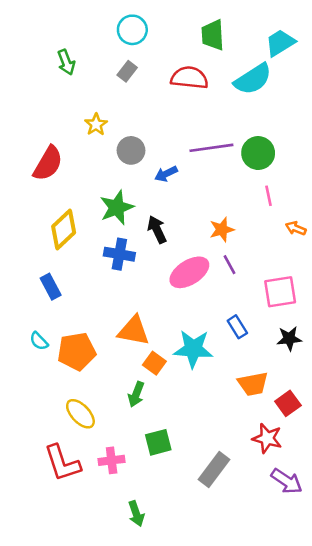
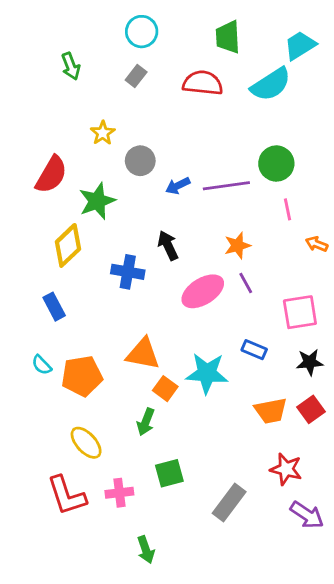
purple line: (211, 148) -> (226, 186), moved
green star: (117, 207) -> (97, 201), moved
blue rectangle: (237, 327) -> (254, 350), turned -35
red square: (288, 403) -> (311, 409), moved

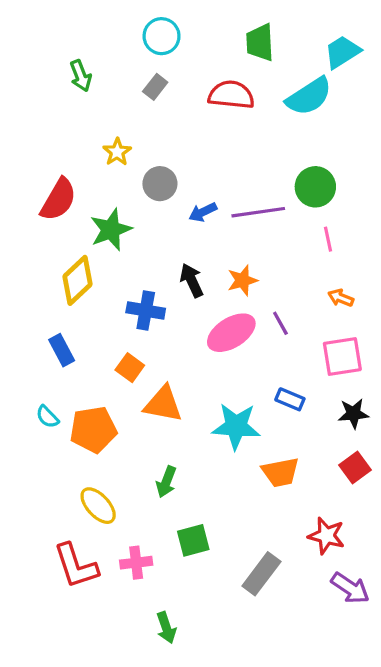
orange arrow: (317, 244) -> (341, 298), moved
orange star: (237, 245) -> (242, 280), moved
orange square: (165, 389) -> (130, 368), moved
orange trapezoid: (271, 411) -> (280, 472), moved

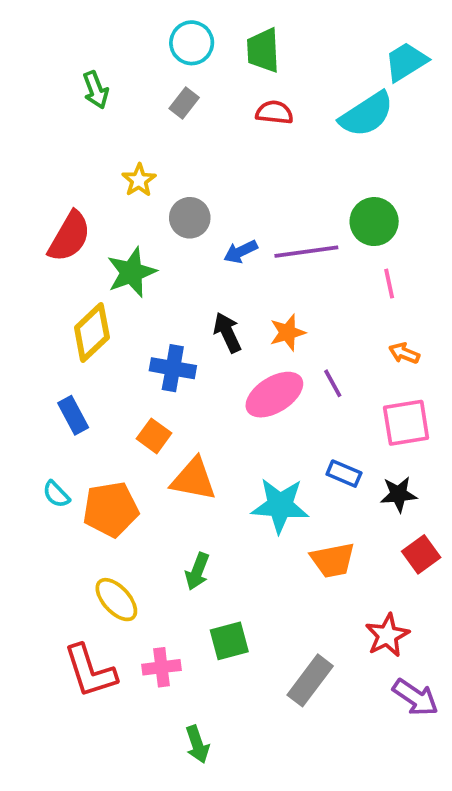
green trapezoid: (260, 42) -> (263, 50), moved
red semicircle: (231, 95) -> (274, 112), size x0.7
black star: (353, 414) -> (399, 494), moved
red star: (326, 536) -> (387, 635), turned 30

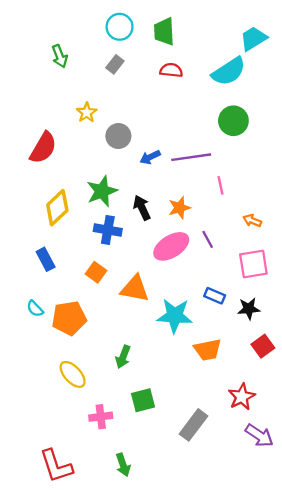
green circle: (374, 222) -> (233, 121), moved
green star: (131, 272) -> (102, 191), moved
pink line: (389, 284) -> (221, 185), moved
orange triangle: (194, 479) -> (135, 289), moved
red L-shape: (90, 671) -> (56, 466), moved

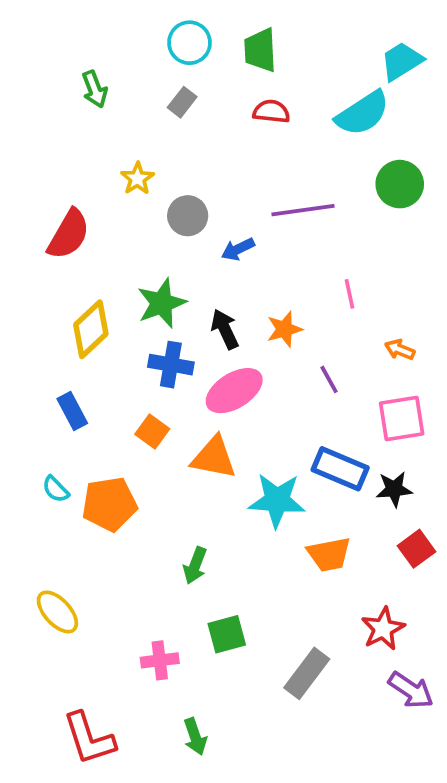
green circle: (233, 121) -> (400, 184), moved
purple line: (191, 157) -> (303, 210), moved
pink ellipse: (171, 246) -> (234, 391), moved
blue rectangle: (215, 296) -> (340, 469), size x1.6
yellow ellipse: (73, 374) -> (57, 612), moved

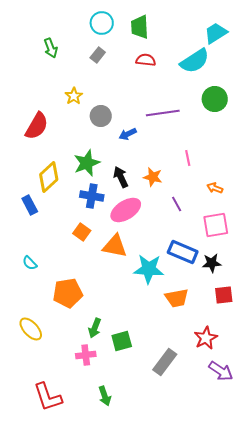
orange star: (284, 329) -> (153, 177), turned 30
blue rectangle: (72, 411) -> (30, 205), moved
orange pentagon: (110, 504) -> (68, 293), moved
red square: (416, 549) -> (224, 295), turned 30
green arrow: (195, 565) -> (95, 328), moved

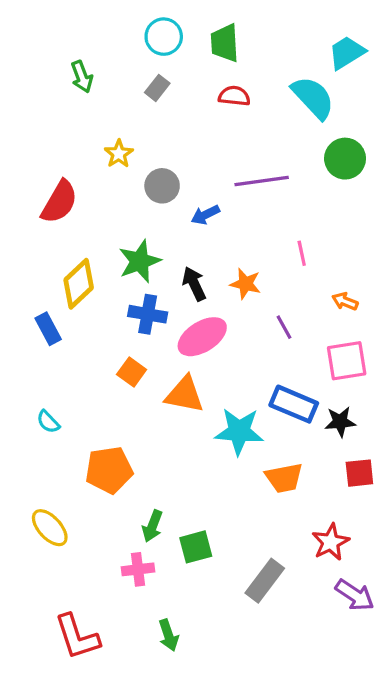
cyan semicircle: (195, 61) -> (313, 98), turned -100

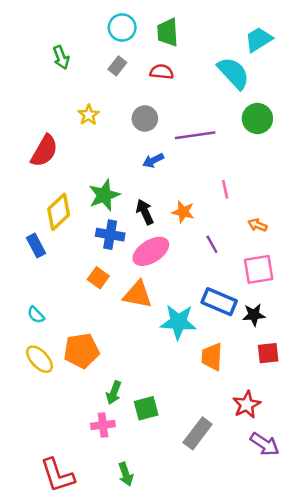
red semicircle: (234, 96) -> (162, 72), moved
gray circle: (162, 186) -> (145, 119), moved
orange trapezoid: (284, 478) -> (212, 357), turned 104
yellow ellipse: (50, 528) -> (40, 359), moved

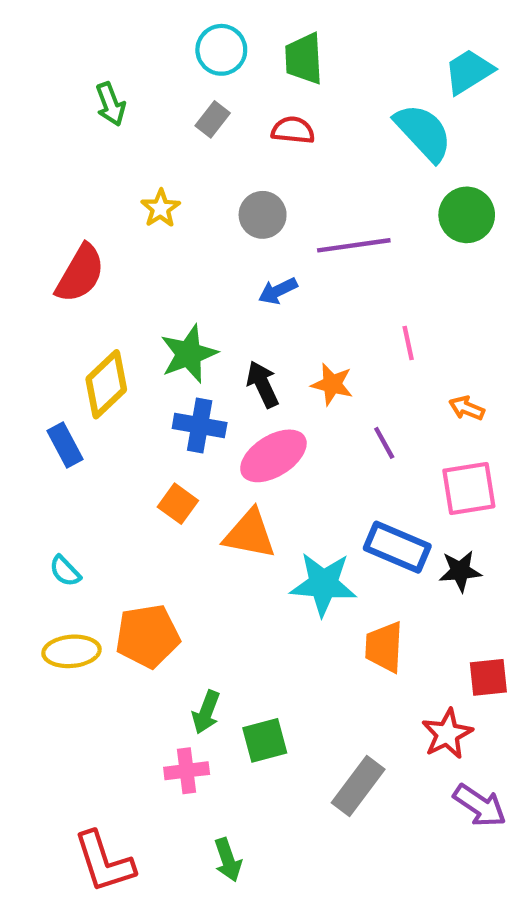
red square: (268, 353) -> (488, 677), moved
yellow ellipse: (40, 359) -> (71, 651), turned -52

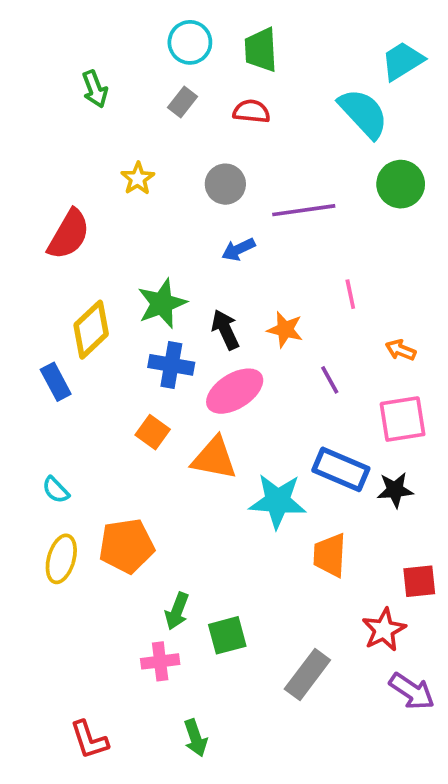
yellow ellipse: (71, 651) -> (61, 559), turned -69
red L-shape: (104, 862) -> (89, 740), size x0.7

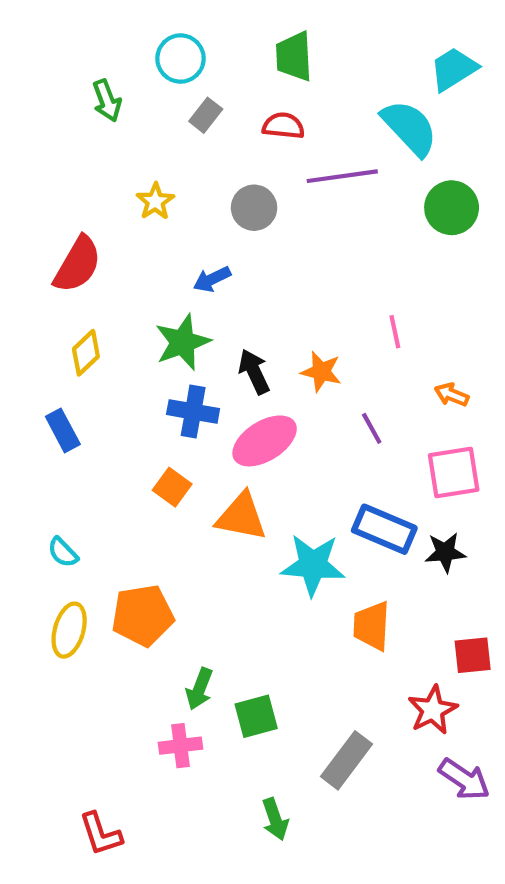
cyan circle: (190, 42) -> (180, 59), moved
purple line: (304, 210) -> (342, 176), moved
blue arrow: (238, 249) -> (212, 279), moved
yellow diamond: (91, 330) -> (86, 353), moved, size x0.7
green arrow: (196, 738) -> (275, 819), moved

